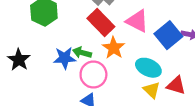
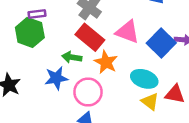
green arrow: (82, 53) -> (72, 57), moved

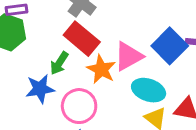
pink triangle: (127, 32) -> (128, 56), moved, turned -50
green arrow: (72, 57) -> (59, 63), turned -66

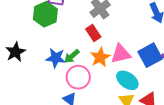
red rectangle: (82, 39) -> (93, 33), size x0.7
green arrow: (59, 63) -> (72, 56), moved

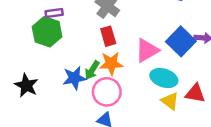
red rectangle: (93, 33) -> (108, 36), turned 35
orange star: (100, 57) -> (111, 63), moved, turned -30

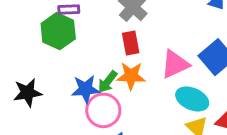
black star: (26, 85) -> (28, 93), turned 30
pink circle: (107, 92) -> (103, 110), moved

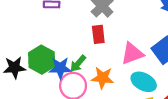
green hexagon: (58, 31) -> (42, 60), moved
orange star: (131, 76) -> (103, 78), moved

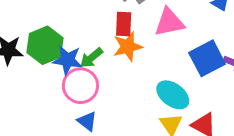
pink triangle: (132, 53) -> (169, 22), moved
orange star: (103, 78) -> (128, 47), moved, turned -30

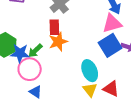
pink triangle: (169, 22) -> (112, 23), moved
cyan ellipse: (173, 95) -> (90, 71), turned 35

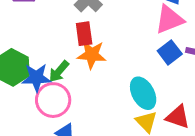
orange star: (58, 42) -> (92, 55), turned 30
blue square: (110, 45) -> (170, 52), size x0.7

